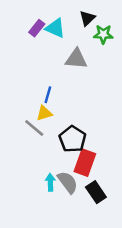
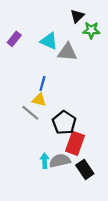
purple rectangle: (37, 28) -> (14, 39), moved
cyan triangle: (55, 28) -> (49, 41), moved
yellow triangle: (44, 113) -> (39, 100), turned 32
gray semicircle: (68, 182) -> (60, 161), turned -66

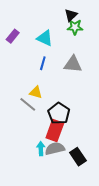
green star: (91, 30) -> (75, 27), moved
gray triangle: (67, 52) -> (73, 64), moved
blue line: (42, 83) -> (43, 63), moved
red rectangle: (75, 143) -> (55, 131), moved

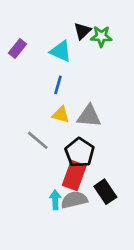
black triangle: (71, 15) -> (82, 31), moved
gray triangle: (73, 64) -> (89, 116), moved
yellow triangle: (36, 92) -> (61, 115), moved
black rectangle: (78, 157) -> (105, 192), moved

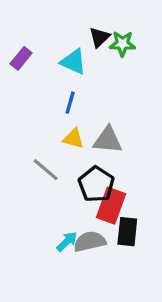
red rectangle: (74, 175) -> (111, 206), moved
black rectangle: (105, 192) -> (127, 232), turned 40
cyan arrow: (55, 200) -> (67, 241), turned 48

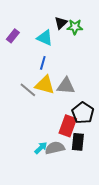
yellow triangle: (73, 139) -> (45, 85), size x1.5
gray line: (46, 170) -> (28, 90), moved
black pentagon: (96, 184) -> (83, 113), moved

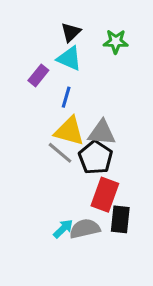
black triangle: (61, 23) -> (71, 32), moved
purple rectangle: (13, 36) -> (38, 75), moved
gray line: (28, 90) -> (60, 153), moved
black pentagon: (83, 113) -> (96, 157), moved

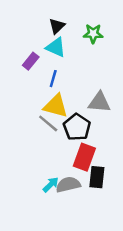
gray triangle: (102, 133) -> (99, 102), moved

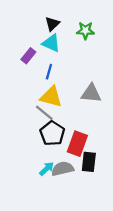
black pentagon: (77, 127) -> (52, 133), moved

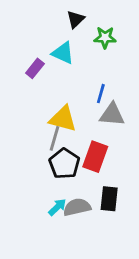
black triangle: (52, 24) -> (76, 19), moved
blue line: (49, 72) -> (101, 94), moved
gray line: (44, 113) -> (55, 138), turned 66
red rectangle: (77, 144) -> (95, 157), moved

